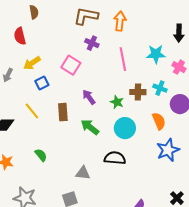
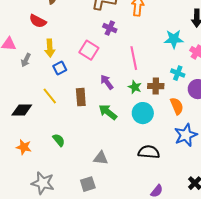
red semicircle: (20, 36) -> (38, 21), turned -48
pink line: (123, 59) -> (134, 58), moved
yellow arrow: (32, 63) -> (50, 48), turned -60
brown cross: (138, 92) -> (156, 86), moved
black semicircle: (115, 158) -> (149, 152), moved

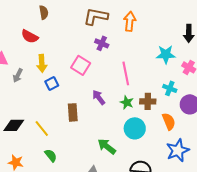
yellow line: (50, 96) -> (42, 128), moved
green arrow: (108, 112) -> (107, 146), moved

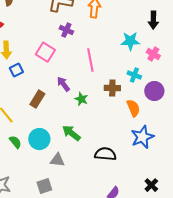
green star: (127, 102) -> (81, 99), moved
brown rectangle: (73, 112) -> (37, 99), turned 36
cyan circle: (135, 128) -> (39, 139), moved

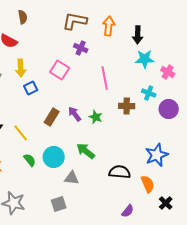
black arrow: (153, 20) -> (138, 35), moved
purple arrow: (63, 84) -> (75, 114), moved
orange semicircle: (133, 108) -> (148, 184), moved

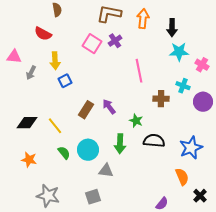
purple cross: (81, 48) -> (115, 41), turned 32
pink square: (60, 70) -> (92, 44), moved
green star: (96, 117) -> (136, 121), moved
green arrow: (86, 151) -> (120, 144), turned -126
black semicircle: (120, 172) -> (154, 141), moved

